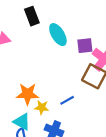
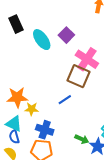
purple square: (85, 46) -> (66, 35), moved, turned -35
blue line: (67, 100) -> (65, 100), moved

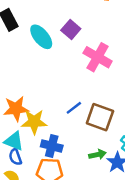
brown square: (79, 76) -> (100, 117), moved
yellow star: (32, 109) -> (34, 122), size x1.5
green arrow: (82, 139) -> (97, 155), turned -32

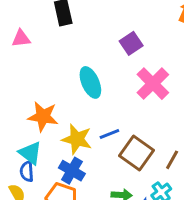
cyan ellipse: (41, 37) -> (90, 82), moved
yellow star: (34, 122) -> (77, 139), moved

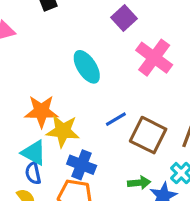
yellow star: (77, 139) -> (63, 131), moved

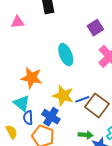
blue line: (116, 119) -> (82, 99), moved
yellow star: (63, 131) -> (63, 96), moved
blue semicircle: (33, 173) -> (28, 118), moved

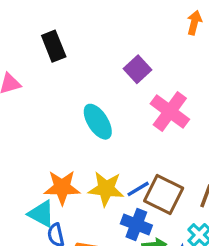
orange star: (31, 78) -> (62, 187), moved
blue cross: (51, 117) -> (136, 224), moved

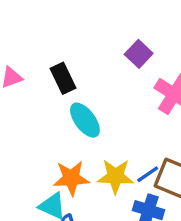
black rectangle: (54, 46) -> (63, 78), moved
cyan ellipse: (98, 122) -> (85, 120), moved

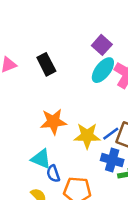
cyan ellipse: (85, 120) -> (103, 70), moved, turned 76
orange star: (71, 178) -> (53, 122), moved

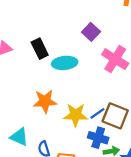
cyan ellipse: (103, 70) -> (65, 63), moved, turned 45
cyan triangle: (41, 159) -> (19, 137), moved

